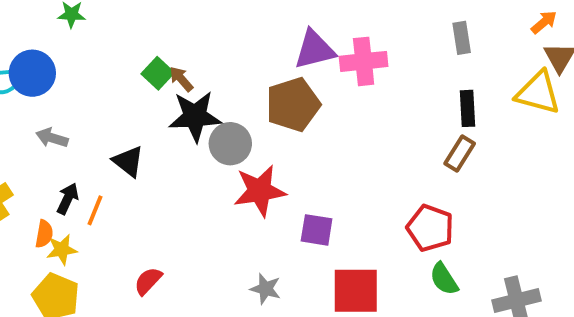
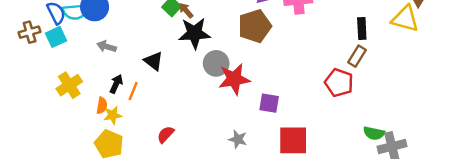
gray circle: (230, 144) -> (216, 63), moved
red pentagon: (430, 228) -> (339, 83), moved
green semicircle: (444, 279) -> (374, 133), moved, turned -45

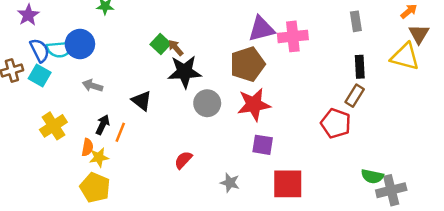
cyan square: (56, 37) -> (40, 76), turned -35
red star: (234, 79) -> (254, 104), moved
red semicircle: (166, 134) -> (183, 160), moved

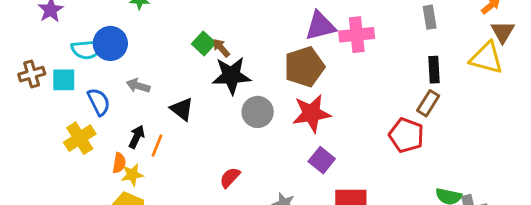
blue semicircle: (40, 50) -> (99, 102), moved
cyan square: (40, 76) -> (64, 80), turned -30
gray arrow: (93, 86) -> (138, 86), moved
purple square: (263, 145) -> (322, 160), turned 30

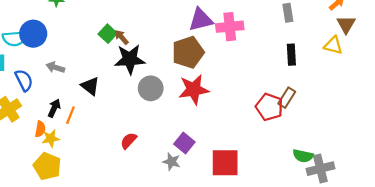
yellow triangle: (486, 58) -> (333, 45), size x0.7
brown rectangle: (428, 103) -> (287, 98), moved
purple square: (322, 160) -> (184, 143), moved

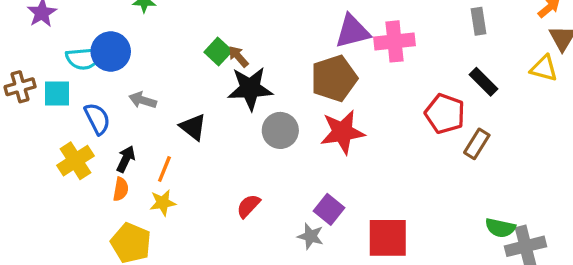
black rectangle: (291, 55) -> (483, 82), turned -42
red pentagon: (269, 107) -> (445, 114), moved
black arrow: (54, 108) -> (126, 159), moved
yellow star: (51, 138) -> (163, 203), moved

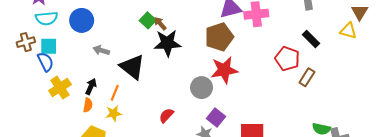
cyan semicircle: (84, 58) -> (46, 18), moved
blue semicircle: (97, 119) -> (45, 62), moved
black triangle: (193, 127) -> (132, 67), size x1.5
gray circle: (280, 130) -> (202, 88), moved

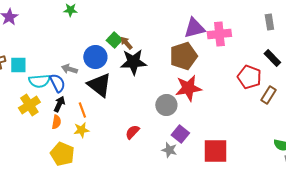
cyan semicircle: (46, 18) -> (39, 81), moved
blue circle: (82, 20) -> (95, 57), moved
blue semicircle: (45, 62) -> (57, 83), moved
orange line: (115, 93) -> (82, 110), turned -42

